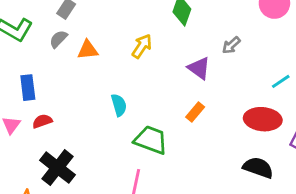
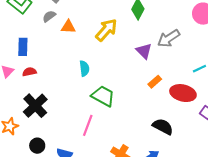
gray arrow: (231, 45) -> (169, 38), size x1.6
yellow arrow: (142, 46) -> (106, 30), size x1.4
orange rectangle: (195, 112) -> (155, 82), moved
black semicircle: (258, 168) -> (163, 127), moved

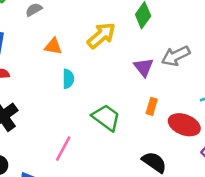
orange triangle: (68, 27) -> (53, 46), moved
orange rectangle: (155, 82) -> (152, 106), turned -40
green trapezoid: (103, 96) -> (106, 117), moved

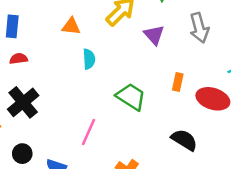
gray arrow: (176, 56) -> (199, 28), turned -76
purple triangle: (144, 67) -> (154, 35), moved

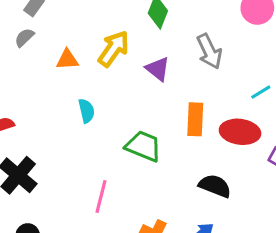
orange triangle: (71, 26) -> (67, 59), moved
orange rectangle: (178, 82) -> (195, 119), size x1.5

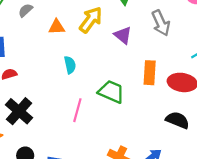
black semicircle: (215, 186) -> (178, 120), moved
pink line: (101, 196) -> (77, 110), moved

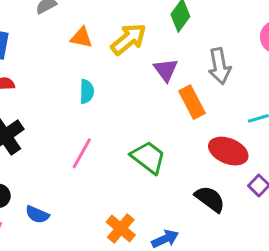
orange rectangle: (150, 73) -> (192, 102), moved, turned -45
green trapezoid: (111, 92) -> (148, 157), moved

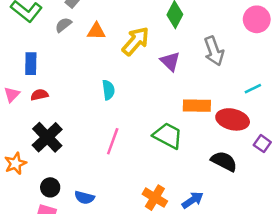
orange triangle: (82, 38) -> (96, 31), moved
orange rectangle: (192, 102) -> (197, 106), moved, turned -52

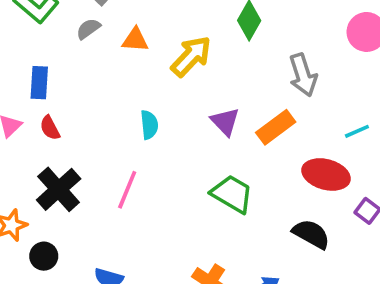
purple triangle: (170, 61) -> (225, 122), moved
red semicircle: (39, 95) -> (50, 128), turned -108
orange rectangle: (197, 106) -> (276, 127), moved, turned -40
pink line: (113, 141) -> (127, 190), moved
black circle: (50, 187) -> (44, 256), moved

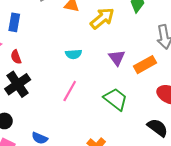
cyan semicircle: (149, 125) -> (74, 54), turned 84
red semicircle: (50, 128) -> (16, 57), moved
pink line: (127, 190) -> (70, 91), moved

